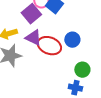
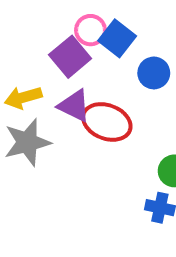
blue circle: (72, 40) -> (154, 73), moved

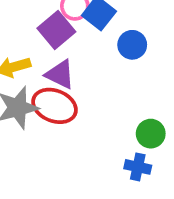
red ellipse: (107, 122) -> (54, 106), moved

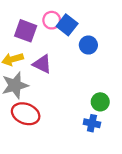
purple square: (56, 30) -> (26, 31), moved, turned -30
red ellipse: (54, 106) -> (26, 114), moved

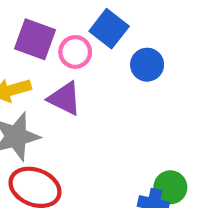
pink circle: (52, 20) -> (75, 52), moved
green circle: (100, 102) -> (170, 187), moved

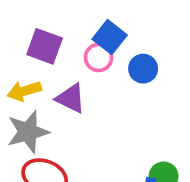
pink circle: (75, 52) -> (98, 57), moved

